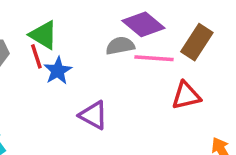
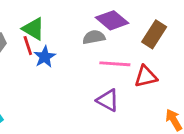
pink line: (154, 58) -> (115, 64), moved
purple triangle: (93, 115) -> (108, 100), moved

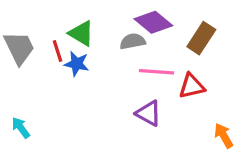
green triangle: (33, 29) -> (81, 33), moved
blue star: (45, 57) -> (77, 64), turned -30

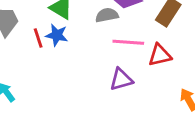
red line: (57, 51) -> (38, 38), moved
purple triangle: (149, 113) -> (121, 79), turned -45

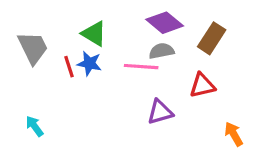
gray semicircle: (107, 15) -> (162, 51), moved
pink line: (128, 42) -> (141, 67), moved

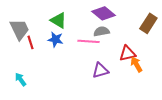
brown rectangle: (212, 38) -> (148, 23), moved
red line: (69, 67) -> (30, 42), moved
orange arrow: (234, 134) -> (136, 64), moved

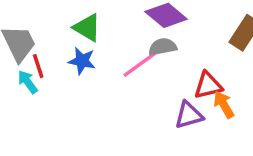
pink line: (88, 41) -> (140, 64), turned -40
purple triangle: (100, 70) -> (189, 115), moved
cyan arrow: (20, 79) -> (28, 82), moved

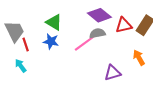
cyan arrow: (28, 82) -> (21, 66), moved
red triangle: (208, 85) -> (124, 25), moved
orange arrow: (224, 105) -> (139, 58), moved

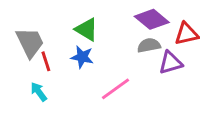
pink line: (84, 43) -> (115, 89), moved
purple triangle: (113, 73) -> (171, 63), moved

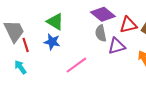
gray semicircle: (149, 45) -> (101, 33), turned -91

